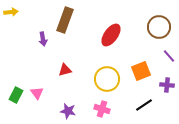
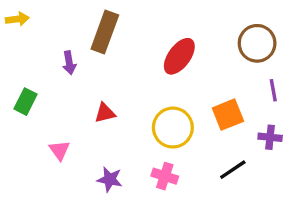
purple line: (169, 56) -> (273, 90), turned 32
green rectangle: (16, 95) -> (25, 102), moved

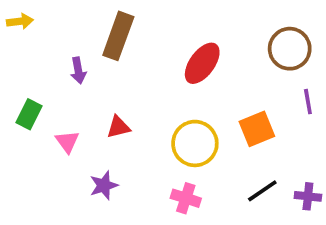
purple cross: (270, 137) -> (308, 196), moved
pink triangle: (59, 150) -> (67, 142), moved
purple star: (110, 179) -> (104, 185), moved, turned -30

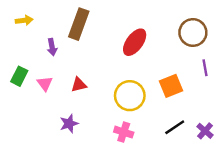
yellow arrow: (20, 21) -> (24, 20), moved
pink triangle: (67, 142) -> (45, 83), moved
purple cross: (308, 196) -> (205, 131), turned 35

